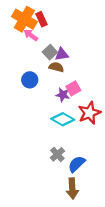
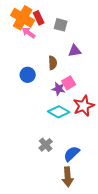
gray square: (50, 52) -> (61, 25), moved, turned -32
purple triangle: (62, 54) -> (75, 51), moved
brown semicircle: (56, 67) -> (53, 63), turned 72
gray cross: (57, 154) -> (46, 145), moved

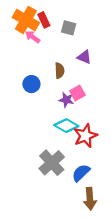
purple triangle: (75, 51) -> (84, 57), turned 32
red star: (84, 106) -> (85, 136), moved
gray cross: (46, 145) -> (52, 163), size x1.6
brown arrow: (68, 177) -> (90, 199), moved

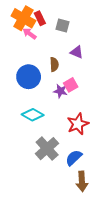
blue circle: (31, 84) -> (29, 77), size x1.5
cyan diamond: (66, 126) -> (33, 115), moved

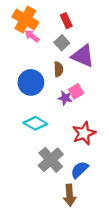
red rectangle: (40, 18) -> (66, 21), moved
gray square: (62, 25) -> (62, 43), moved, turned 32
purple triangle: (77, 52) -> (83, 56), size x1.6
brown arrow: (82, 181) -> (70, 195), moved

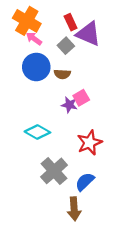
purple triangle: (83, 56) -> (88, 34), moved
brown semicircle: (58, 69) -> (62, 74), turned 96
blue circle: (31, 82) -> (36, 67), moved

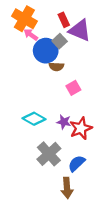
blue circle: (36, 67) -> (46, 51), moved
purple star: (69, 105) -> (64, 122), moved

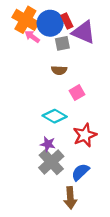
gray square: (60, 41) -> (62, 43), turned 32
blue circle: (46, 51) -> (50, 23), moved
cyan diamond: (34, 119) -> (55, 116), moved
purple star: (64, 122) -> (48, 144), moved

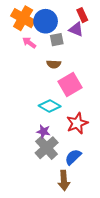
red rectangle: (67, 21) -> (82, 15), moved
purple triangle: (84, 32) -> (76, 29), size x0.7
pink arrow: (32, 37) -> (29, 43), moved
pink square: (77, 93) -> (70, 84), size x1.6

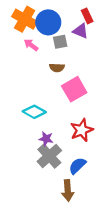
cyan diamond: (50, 106) -> (34, 112), moved

